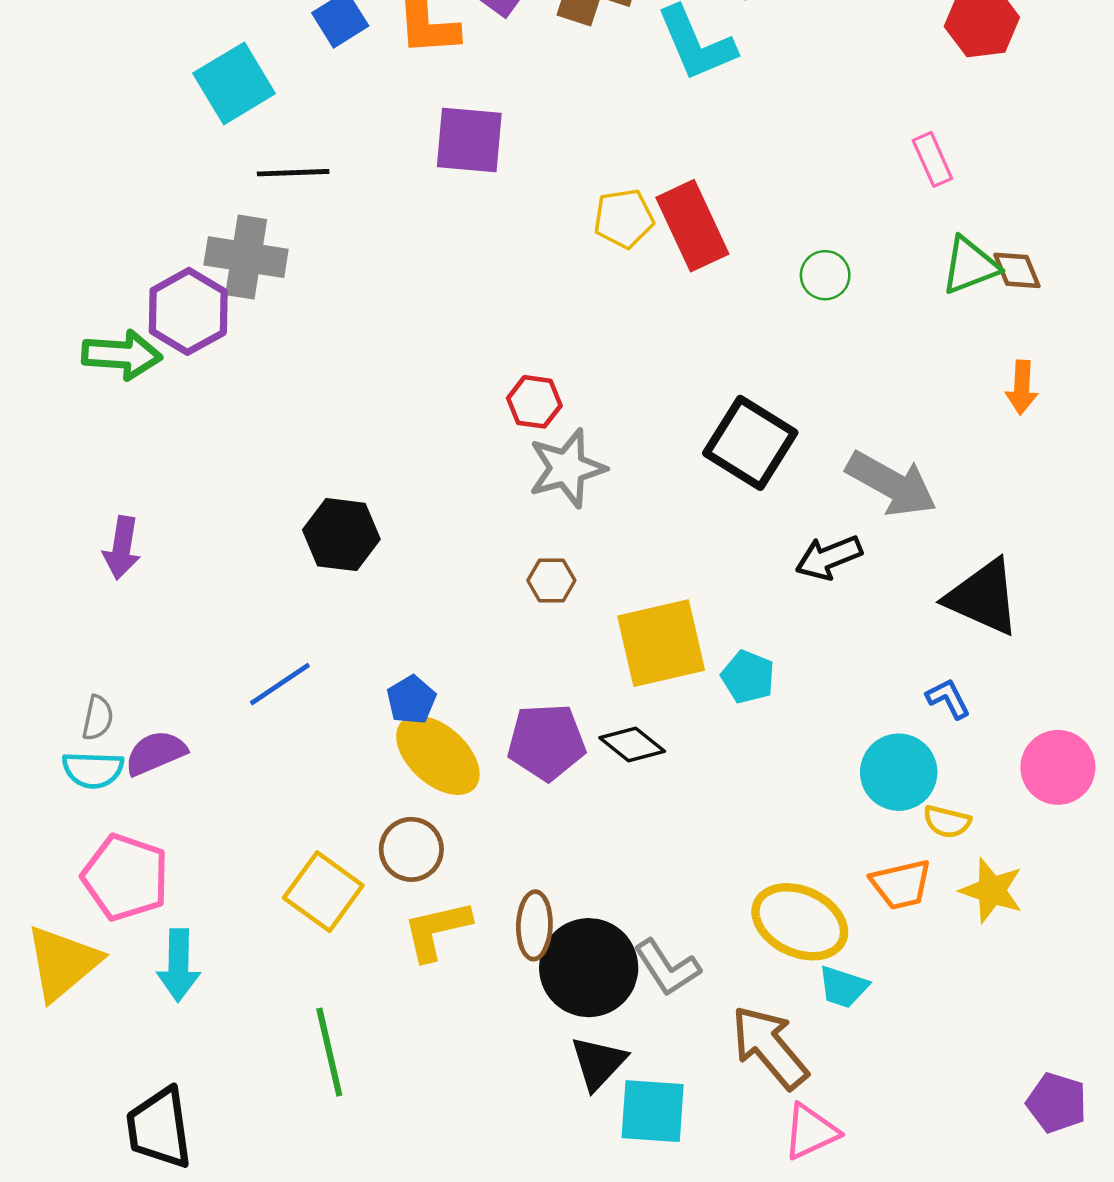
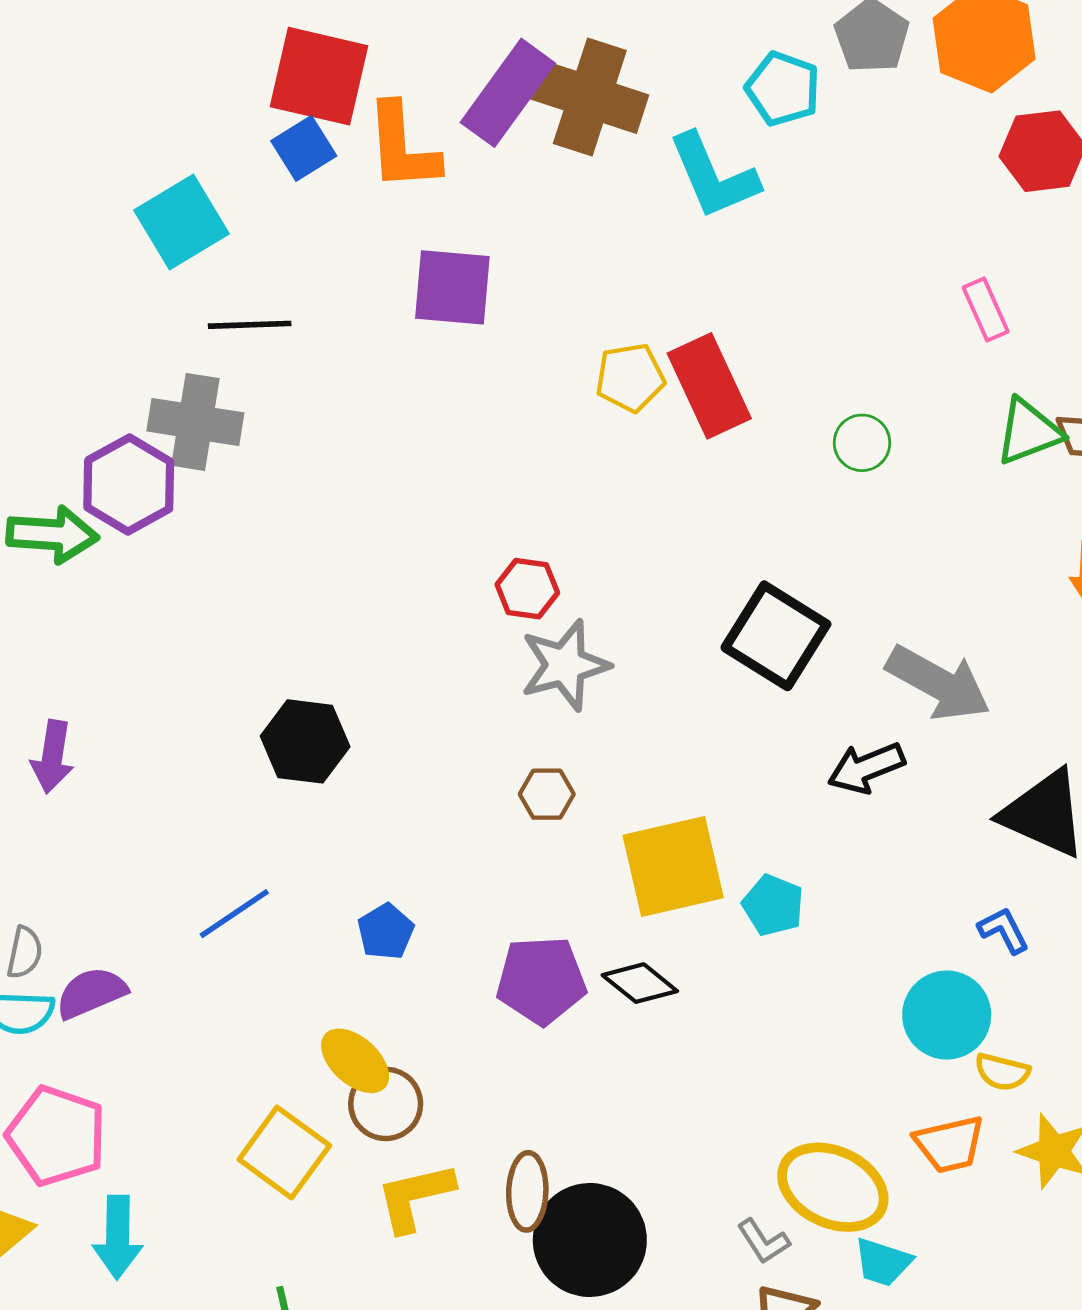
yellow ellipse: (438, 755) -> (355, 1061), moved, size x0.7
gray L-shape: (667, 968) -> (763, 1241), moved, size x0.7

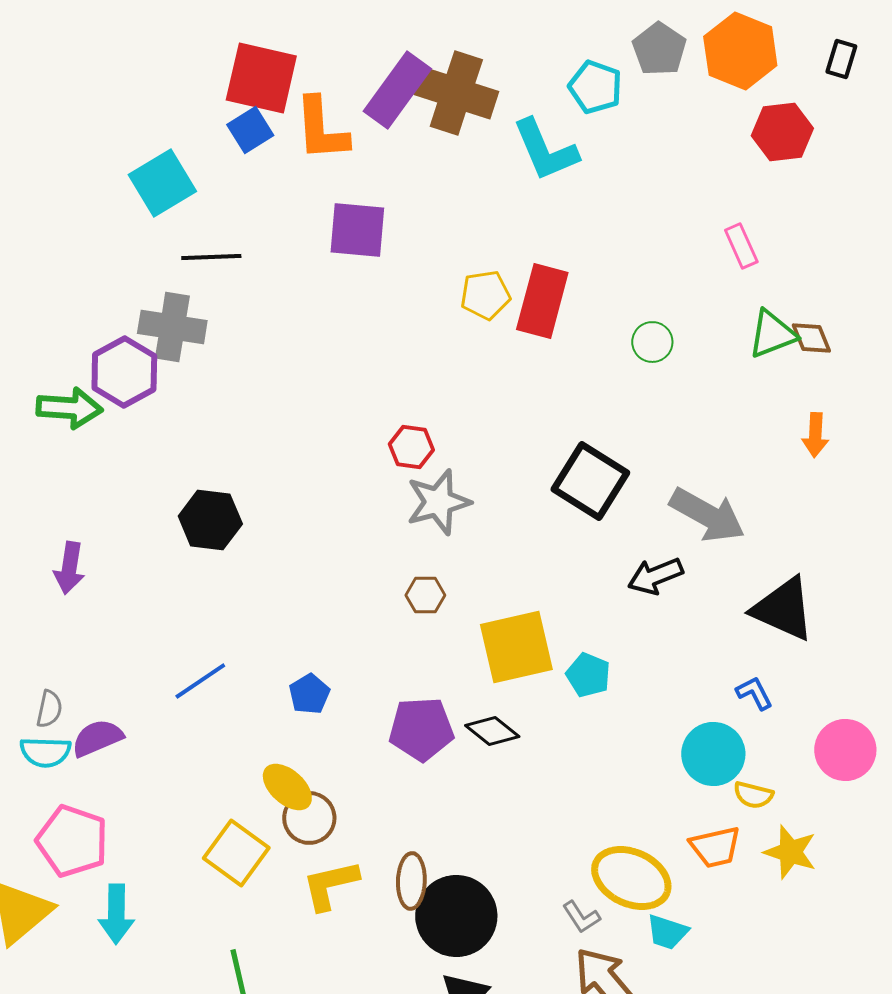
red rectangle: (709, 386) -> (542, 301), turned 40
black hexagon: (305, 741) -> (210, 520), moved

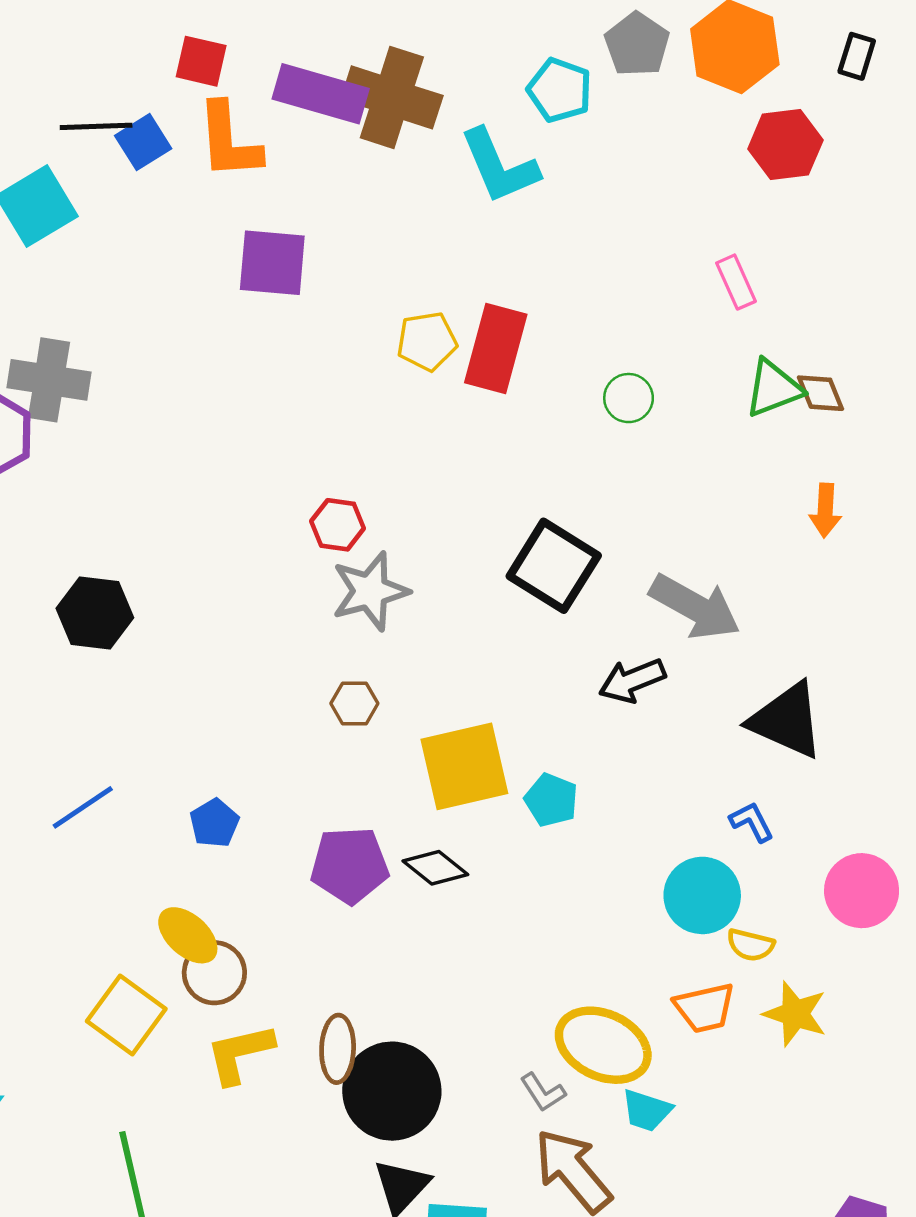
red square: (261, 78) -> (201, 61), moved, size x0.6
purple rectangle: (397, 90) -> (321, 94), turned 70
black line: (211, 257) -> (96, 126), moved

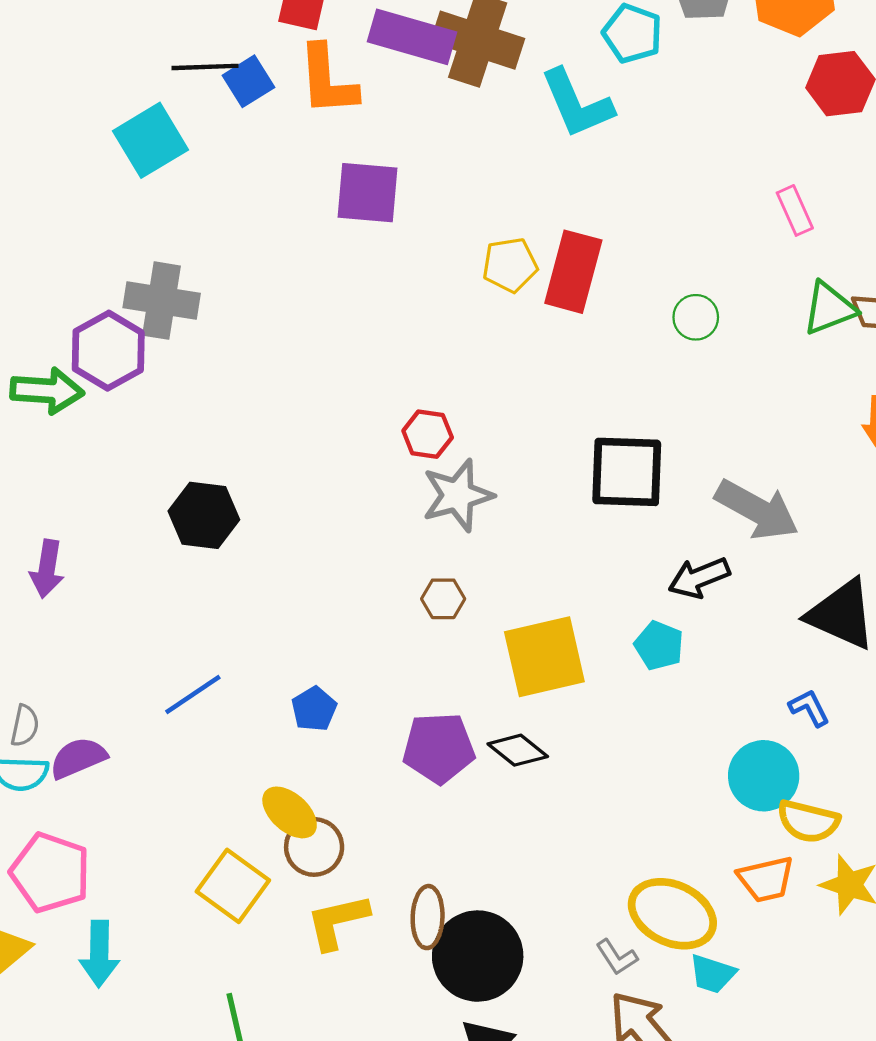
black square: (554, 566) -> (627, 472), turned -30
cyan pentagon: (551, 800) -> (659, 646), moved
yellow semicircle: (750, 945) -> (808, 821), size x1.4

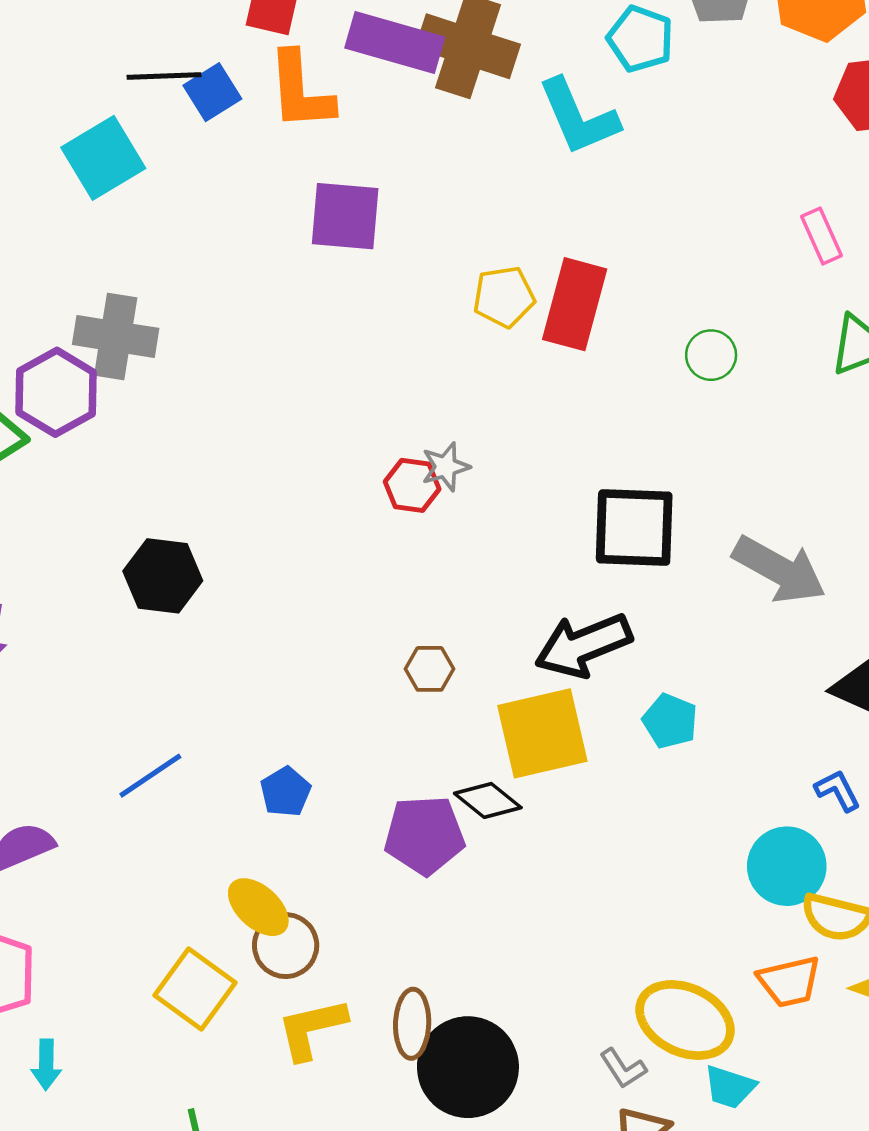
gray star: (458, 495) -> (446, 467), moved, size x0.6
black arrow: (699, 578) -> (583, 645), moved, size x1.4
black diamond: (518, 750) -> (488, 800), moved
cyan arrow: (99, 954) -> (46, 1065), size x0.7

